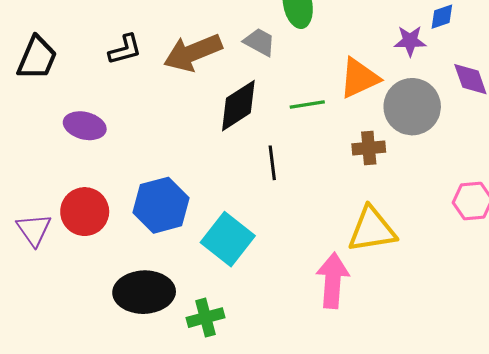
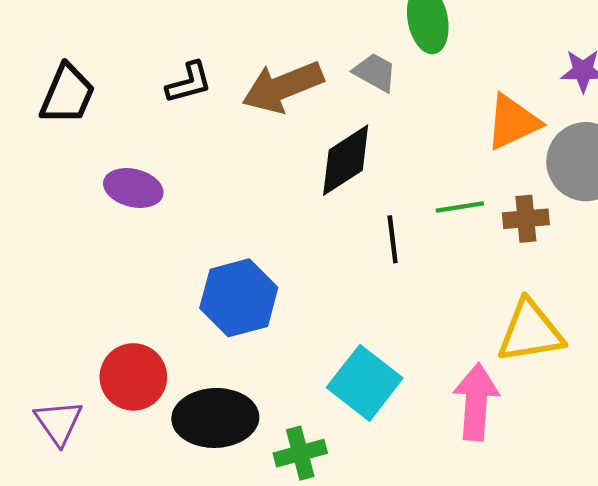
green line: (307, 105) -> (460, 207), moved
red circle: (85, 212) -> (133, 377), moved
purple triangle: (34, 230) -> (59, 422), moved
cyan square: (228, 239) -> (365, 383), moved

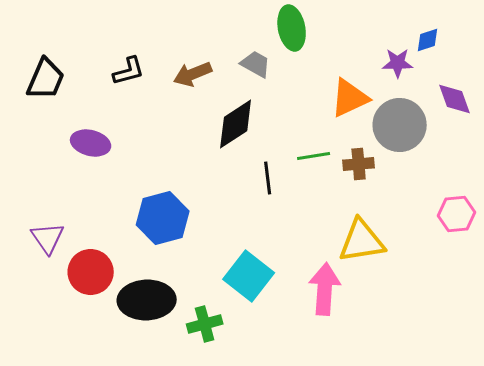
brown arrow: (283, 87) -> (193, 74), size x0.7
purple triangle: (59, 422) -> (48, 238), moved

